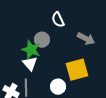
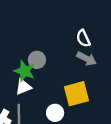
white semicircle: (58, 20) -> (83, 38), moved
white triangle: (30, 64) -> (23, 87), turned 49

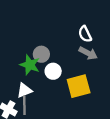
white triangle: (23, 87) -> (24, 90), moved
white circle: (55, 113) -> (53, 71), moved

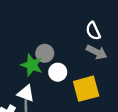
white triangle: (24, 90) -> (26, 93), turned 42

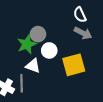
green star: (32, 65) -> (27, 44), turned 30
white triangle: (26, 93) -> (33, 66), moved

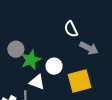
white semicircle: (80, 15) -> (71, 29), moved
gray circle: (38, 34) -> (16, 49), moved

